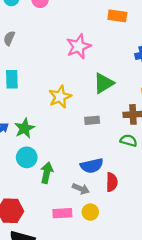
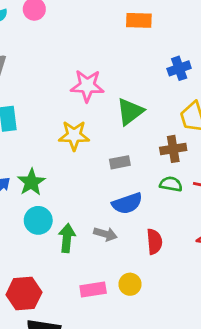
pink star: (79, 46) -> (87, 86), moved, turned 30
yellow star: (60, 97) -> (74, 135), turned 30
blue semicircle: (92, 166) -> (127, 203), moved
gray arrow: (81, 189) -> (105, 234), moved

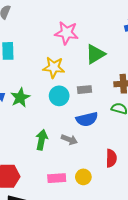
cyan circle: (38, 220) -> (59, 96), moved
red semicircle: (154, 242) -> (111, 158), moved

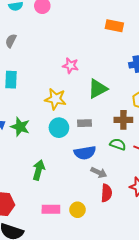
pink star: (67, 33) -> (71, 66), size x0.7
green star: (20, 98) -> (20, 127), turned -30
gray arrow: (69, 140) -> (99, 172), moved

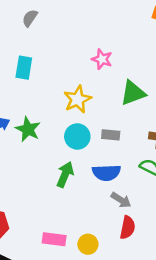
yellow star: (56, 99) -> (77, 99), turned 30
green arrow: (39, 170) -> (65, 175), moved

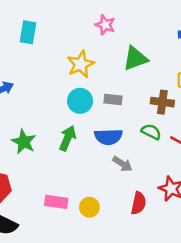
green star: (28, 129) -> (24, 142), moved
red semicircle: (128, 228) -> (139, 203), moved

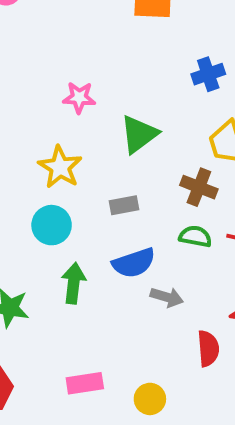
cyan circle: (80, 101) -> (52, 225), moved
brown cross: (162, 102) -> (199, 187), turned 30
yellow circle: (89, 207) -> (150, 399), moved

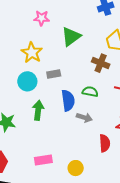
gray rectangle: (124, 205) -> (54, 74), moved
green semicircle: (195, 236) -> (90, 92), moved
blue semicircle: (134, 263) -> (68, 100), turned -80

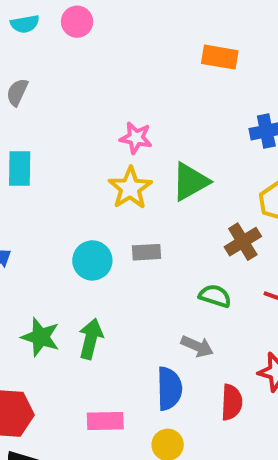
yellow star: (32, 53) -> (130, 188), moved
brown cross: (101, 63) -> (243, 242), turned 30
blue semicircle: (68, 100) -> (169, 389), moved
green arrow: (38, 110) -> (91, 339), moved

